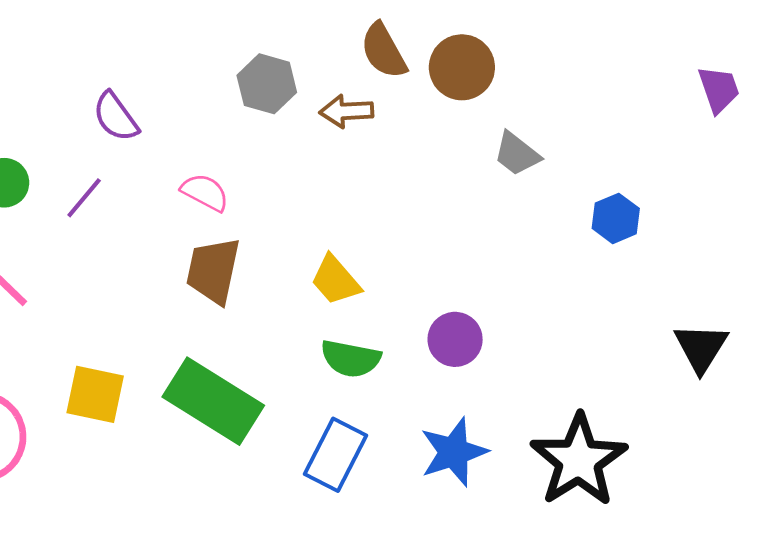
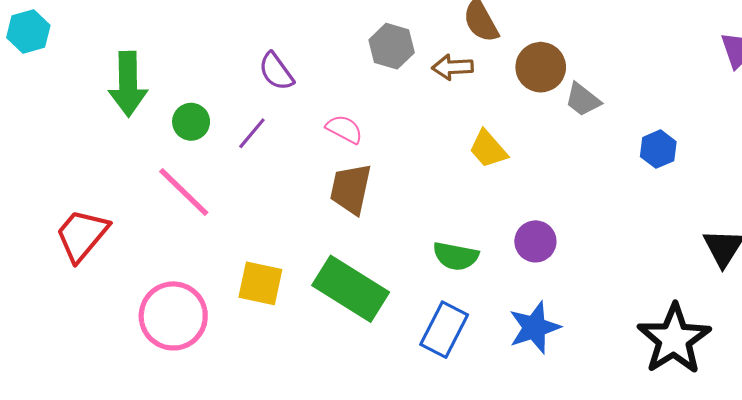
brown circle: (462, 67) -> (541, 67), moved
yellow trapezoid: (336, 280) -> (488, 149), moved
black star: (579, 460) -> (674, 339), moved

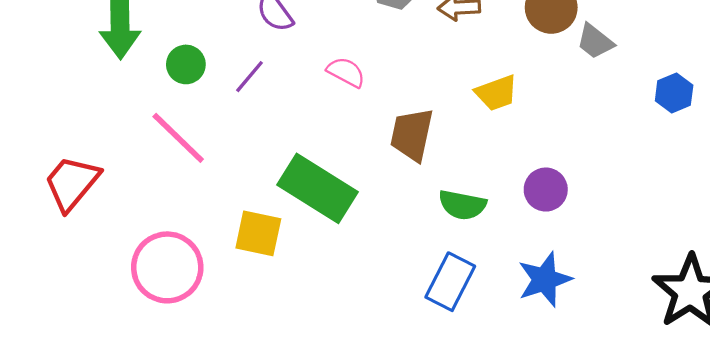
yellow trapezoid: (488, 149) -> (496, 93), turned -69
brown trapezoid: (351, 189) -> (412, 135), moved
green rectangle: (351, 289) -> (318, 188), moved

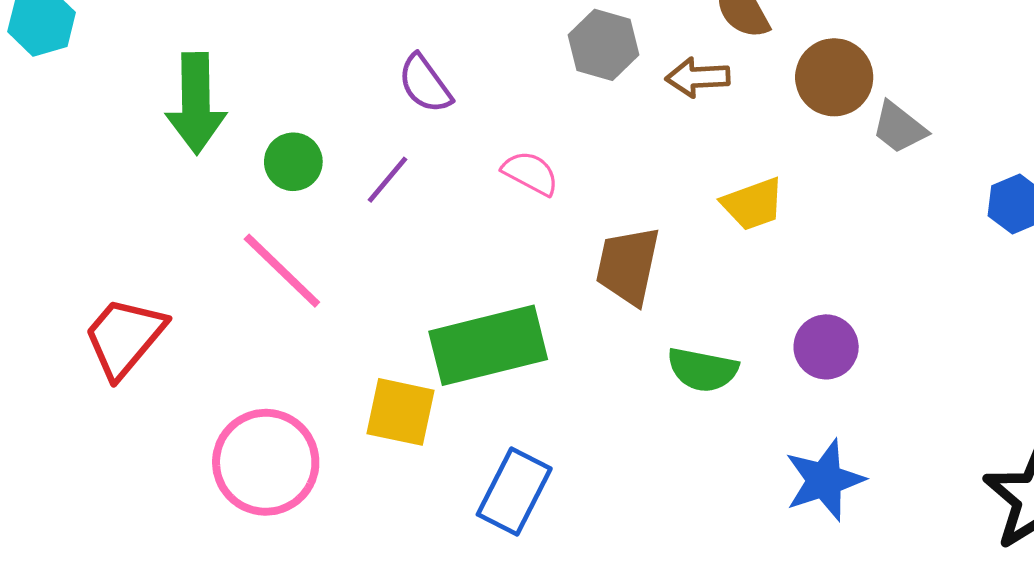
green rectangle: (318, 188) -> (488, 345), turned -46
blue rectangle: (450, 282) -> (514, 491), moved

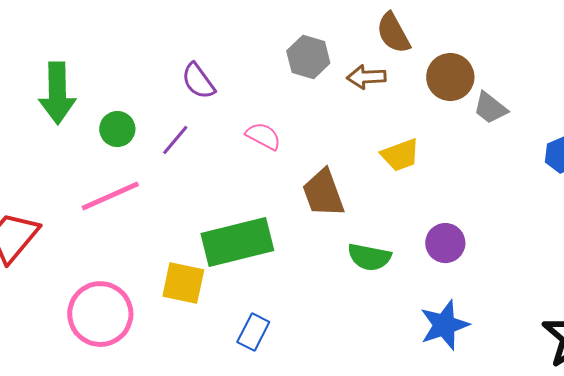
brown trapezoid: (628, 266) -> (323, 193), turned -32
pink line: (282, 271) -> (110, 196), turned -68
blue rectangle: (514, 491) -> (253, 332), size x0.7

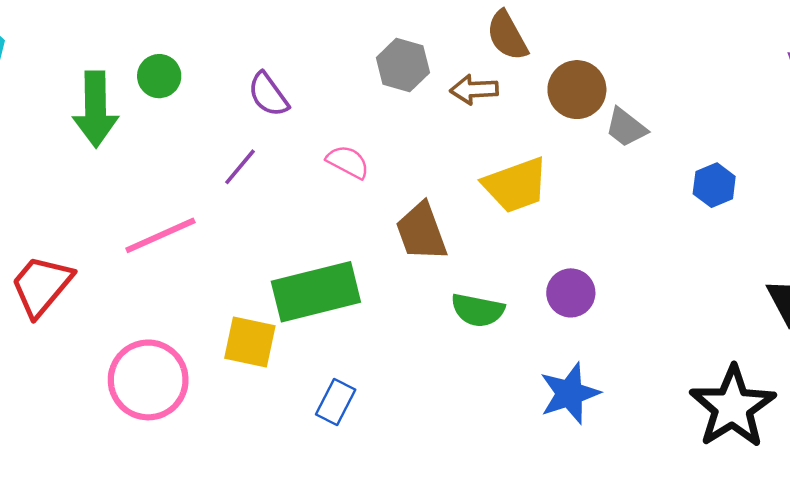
green circle: (117, 129) -> (159, 76), moved
yellow trapezoid: (400, 155) -> (516, 185), size x1.4

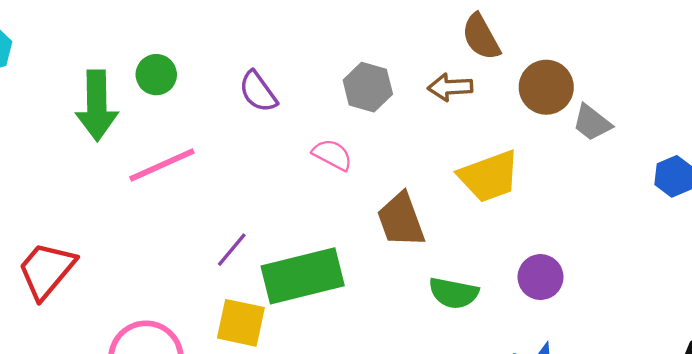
gray hexagon: (403, 65) -> (368, 87), moved
purple line: (240, 167) -> (232, 250), moved
pink line: (160, 235) -> (162, 165), moved

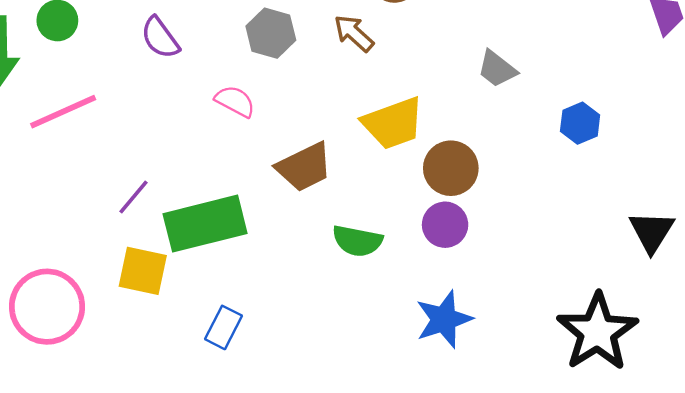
brown arrow: (450, 87) -> (354, 33), turned 45
brown circle: (546, 87) -> (451, 168), moved
brown trapezoid: (401, 220) -> (304, 167), turned -96

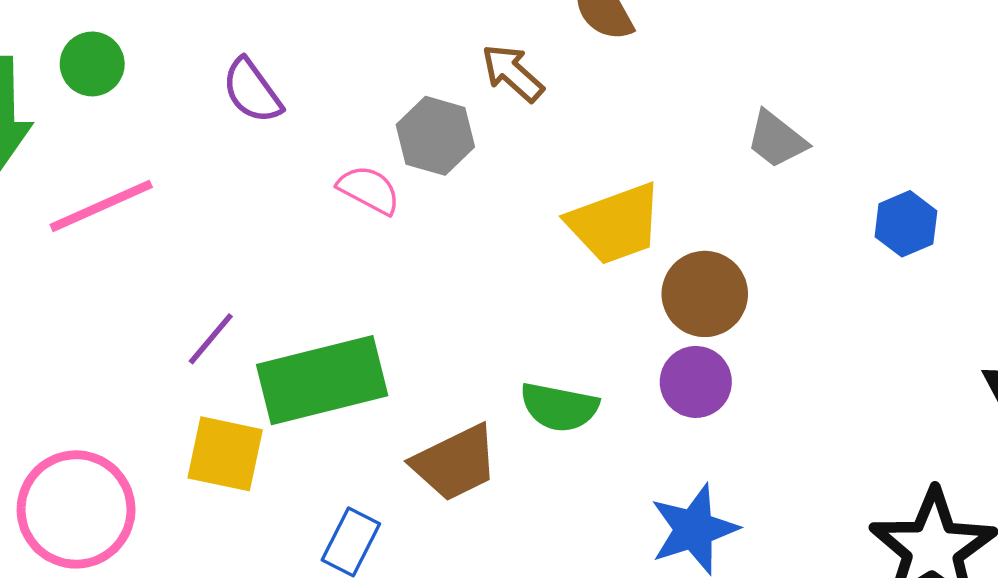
gray hexagon: (271, 33) -> (435, 136), moved
brown arrow: (354, 33) -> (513, 73), moved
brown trapezoid: (304, 167) -> (455, 463), moved

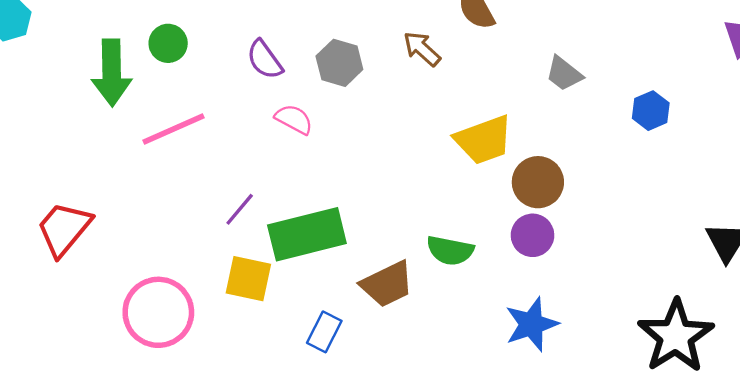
gray hexagon: (435, 136) -> (339, 63), moved
gray trapezoid: (777, 139) -> (564, 74), moved
pink semicircle: (369, 190) -> (294, 119), moved
blue hexagon: (906, 224) -> (651, 111), moved

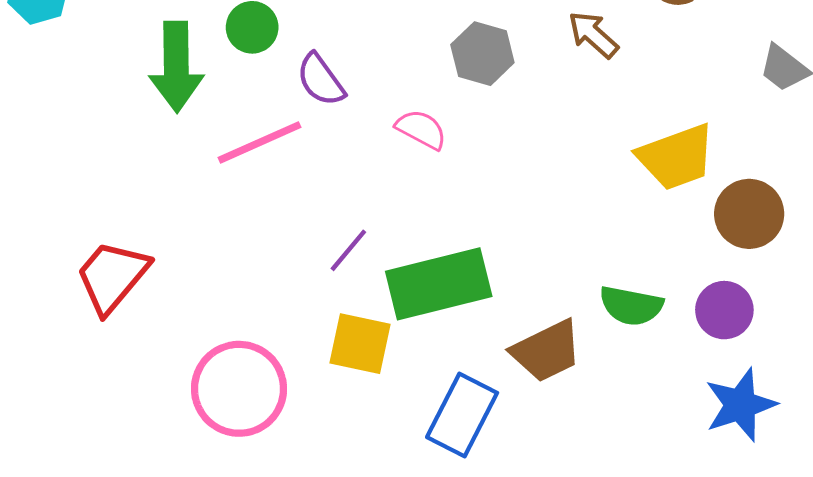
purple semicircle: (265, 60) -> (321, 80), moved
purple circle: (533, 235) -> (724, 310), moved
blue rectangle: (324, 332) -> (462, 415), size x1.5

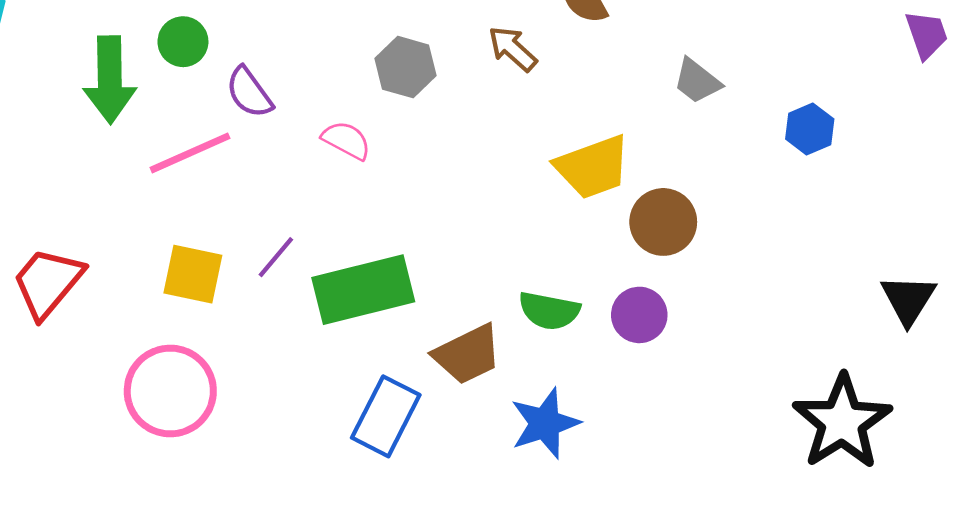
yellow square: (360, 344) -> (193, 274), moved
blue star: (740, 405) -> (545, 423), moved

